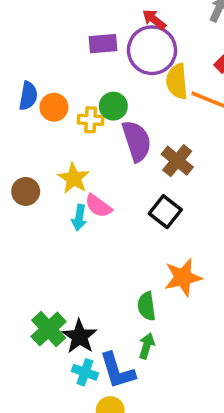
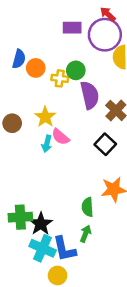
green cross: (49, 329) -> (20, 217), turned 35
cyan cross: (85, 372) -> (43, 248), size x1.5

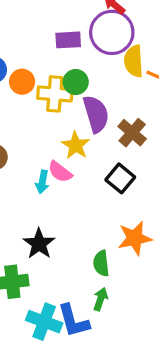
purple rectangle: (72, 28) -> (68, 40), moved
yellow cross: (60, 78) -> (55, 94), size x1.5
yellow star: (45, 117) -> (76, 145), moved
black star: (41, 224) -> (39, 244), moved

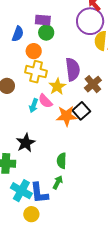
purple rectangle: (68, 40) -> (43, 20), moved
orange circle: (22, 82) -> (34, 51), moved
green circle: (76, 82) -> (46, 33), moved
yellow cross: (55, 94) -> (36, 72), moved
orange star: (135, 238) -> (67, 116), moved

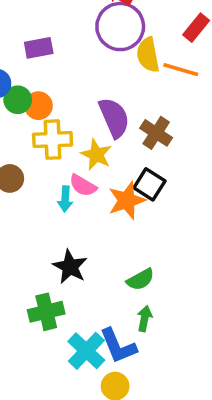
green circle: (46, 33) -> (18, 100), moved
green semicircle: (62, 161) -> (140, 280), turned -105
cyan cross: (21, 191) -> (86, 351), turned 30

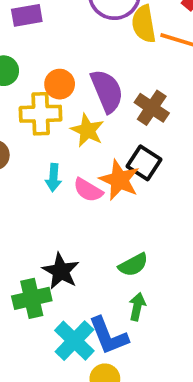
orange circle: (38, 106) -> (60, 84), moved
pink semicircle: (83, 185) -> (88, 190), moved
orange star: (127, 200) -> (119, 180), turned -30
black star: (70, 267) -> (61, 271), moved

